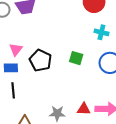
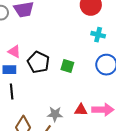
pink triangle: (16, 49) -> (14, 52), turned -40
green square: (76, 58) -> (67, 66), moved

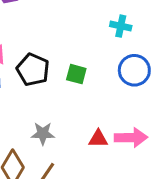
gray star: (55, 114) -> (43, 133), moved

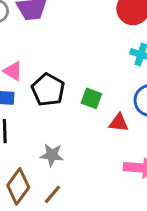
red triangle: (98, 139) -> (119, 123), moved

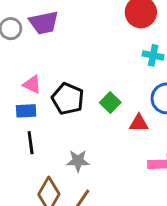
green square: (91, 98) -> (110, 103), turned 30

